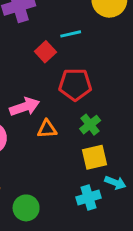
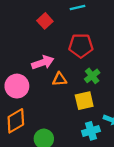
red square: (45, 52) -> (45, 21), moved
yellow square: (94, 157) -> (84, 101), moved

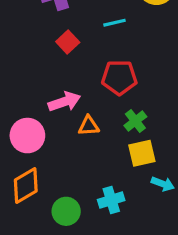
yellow square: (84, 101) -> (142, 153), moved
cyan cross: (91, 131) -> (111, 200), moved

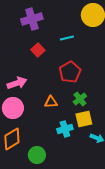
red pentagon: (119, 77) -> (70, 72), turned -30
pink arrow: (64, 102) -> (17, 83), moved
cyan cross: (111, 200) -> (65, 129), moved

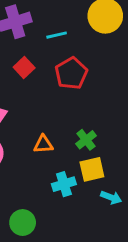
cyan line: (67, 38) -> (57, 35), moved
red pentagon: (70, 72) -> (71, 73), moved

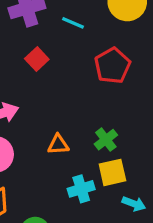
cyan line: (57, 35) -> (73, 23), turned 36
red pentagon: (71, 73) -> (112, 66), moved

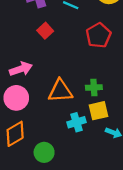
green cross: (106, 140) -> (94, 87), turned 35
orange triangle: (58, 145) -> (60, 91), size x1.6

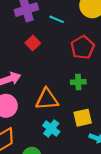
green cross: (94, 87) -> (78, 82), moved
cyan cross: (77, 122) -> (51, 129), moved, turned -35

